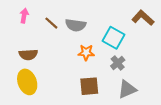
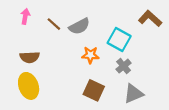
gray semicircle: (76, 25) -> (79, 26), turned -36
brown square: (89, 86) -> (94, 90), turned 30

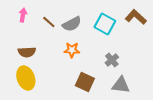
cyan square: (119, 40) -> (105, 24), moved
orange star: (90, 55) -> (72, 50), moved
gray triangle: (133, 94) -> (121, 85), turned 30

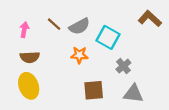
pink arrow: (23, 15) -> (24, 30), moved
cyan square: (105, 24) -> (108, 37), moved
brown square: (85, 82) -> (94, 90), turned -30

